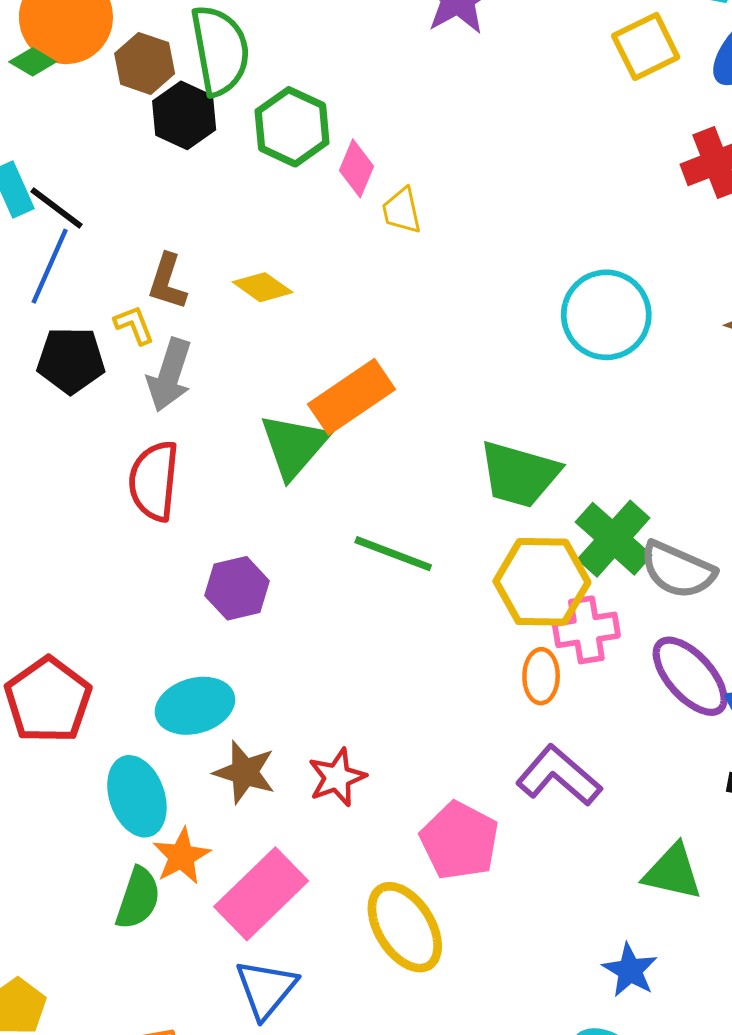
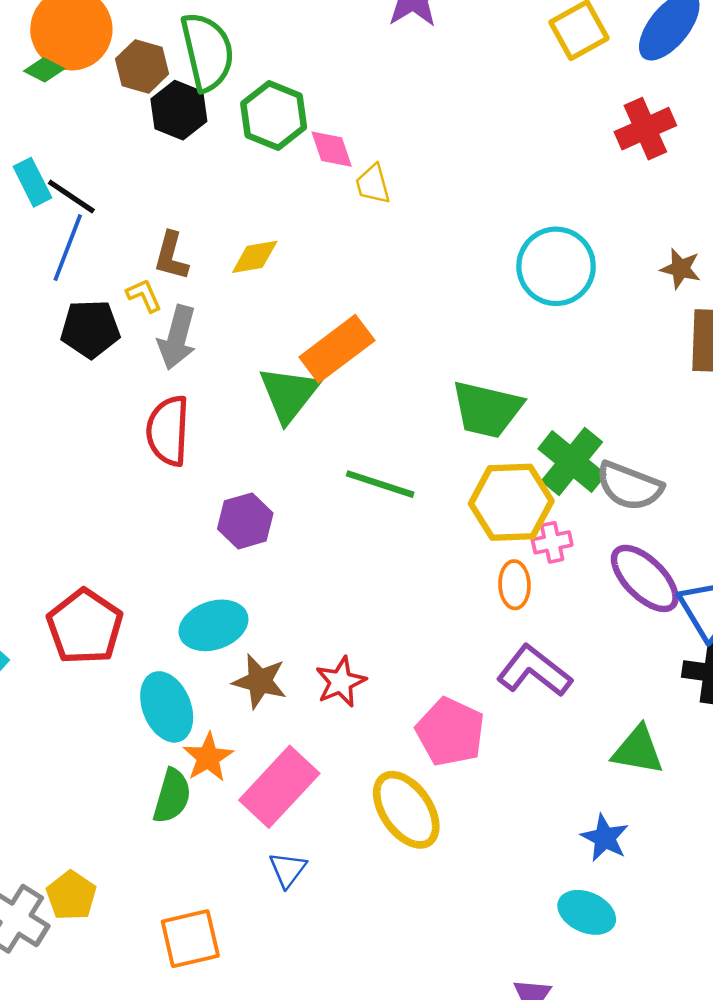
pink diamond: (356, 168) -> (332, 149), turned -39
yellow diamond: (263, 287) -> (255, 257), turned -42
pink cross: (586, 630) -> (552, 542), size x0.7
blue triangle: (266, 989) -> (288, 870), size x0.7

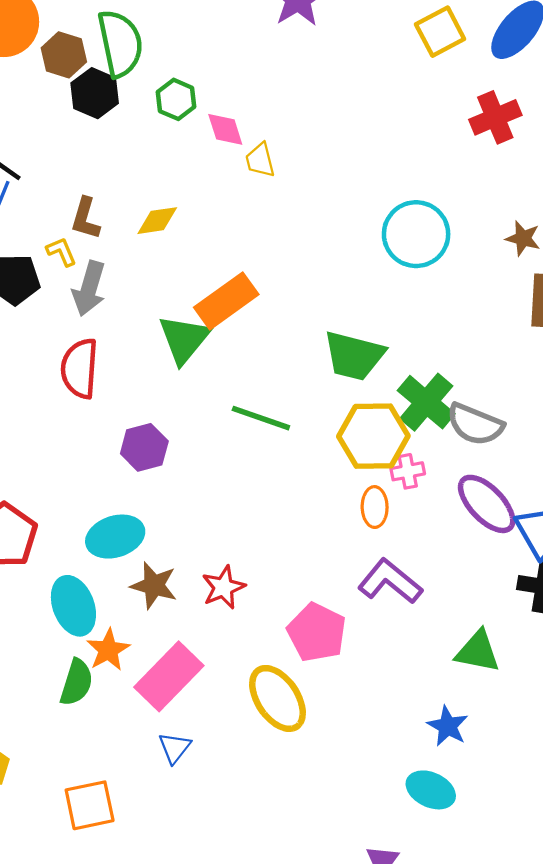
green hexagon: (274, 115) -> (176, 99), size x0.7

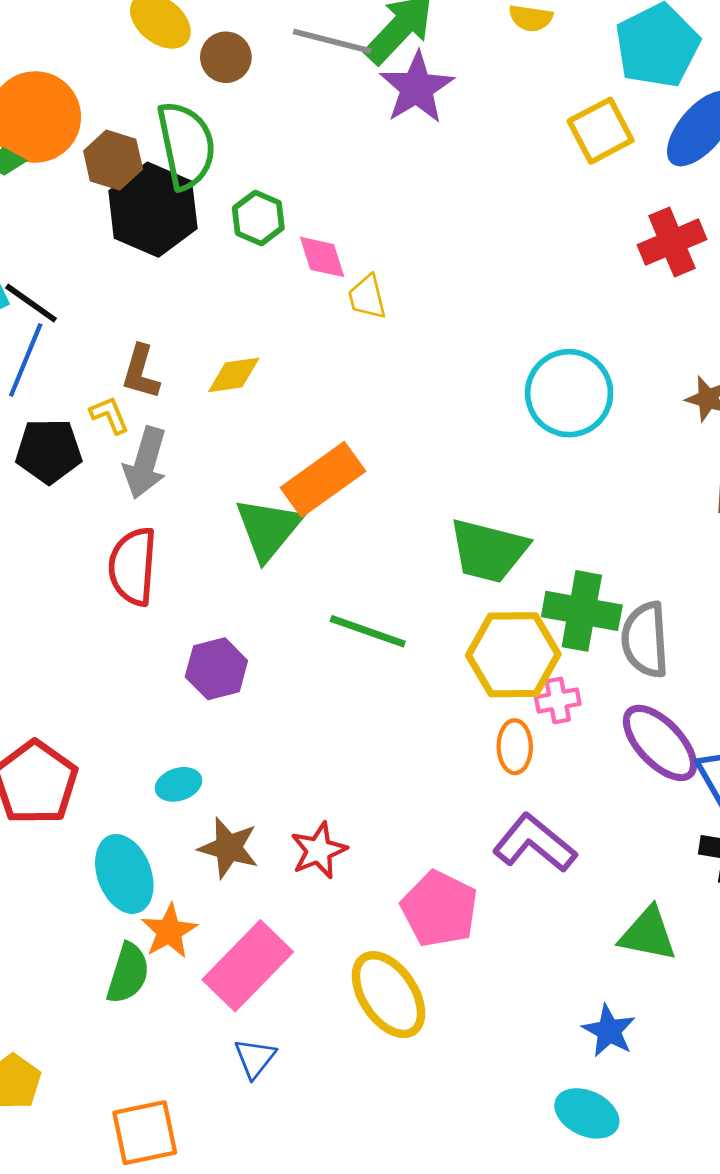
black hexagon: (95, 93) -> (153, 210), size x1.4
green cross: (426, 402) -> (582, 611), turned -30
gray semicircle: (475, 424) -> (645, 640), turned 64
cyan ellipse: (115, 537) -> (178, 784), size x0.6

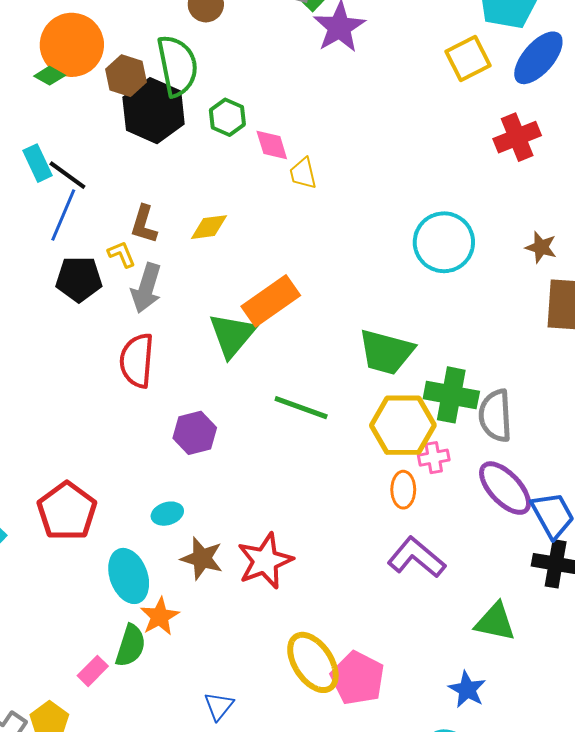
red star: (319, 850) -> (265, 561), size x1.4
pink pentagon: (439, 909) -> (358, 678), moved
pink rectangle: (248, 966) -> (93, 671), moved, size x0.5

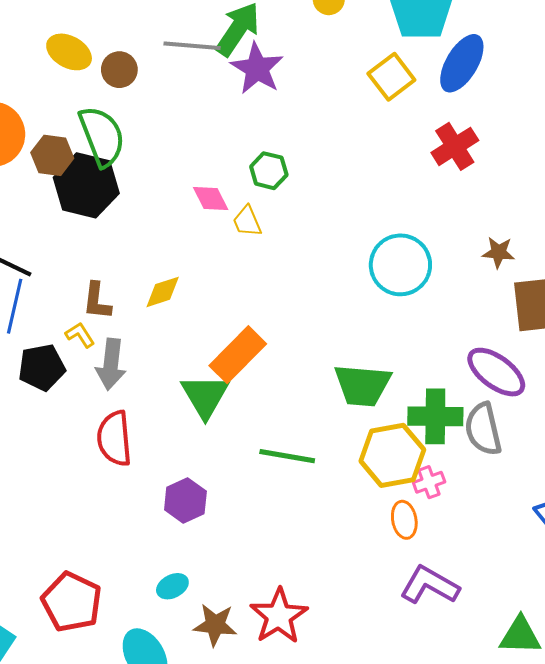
green hexagon: (227, 117) -> (269, 171), moved
purple ellipse: (505, 488) -> (496, 372), moved

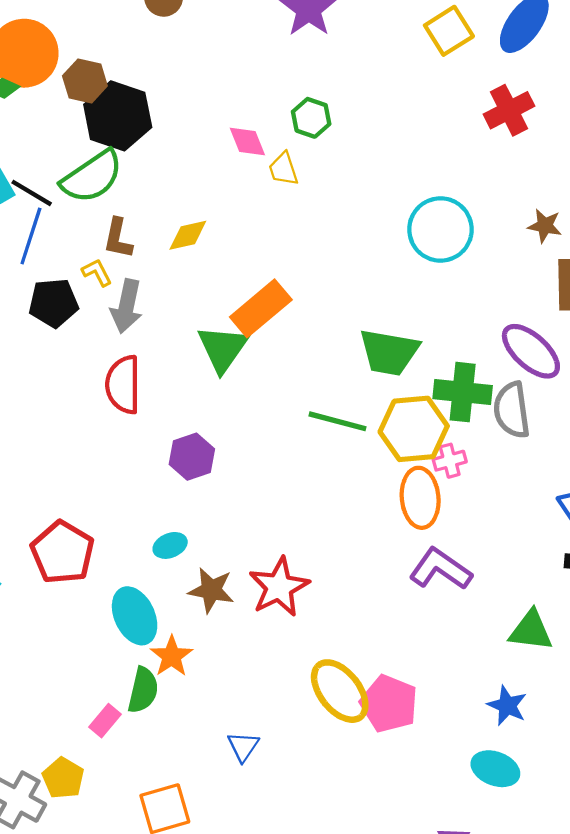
green semicircle: (102, 136) -> (92, 177), moved, turned 72
green line: (287, 456) -> (338, 421), moved
orange ellipse: (404, 520) -> (420, 498), size x1.5

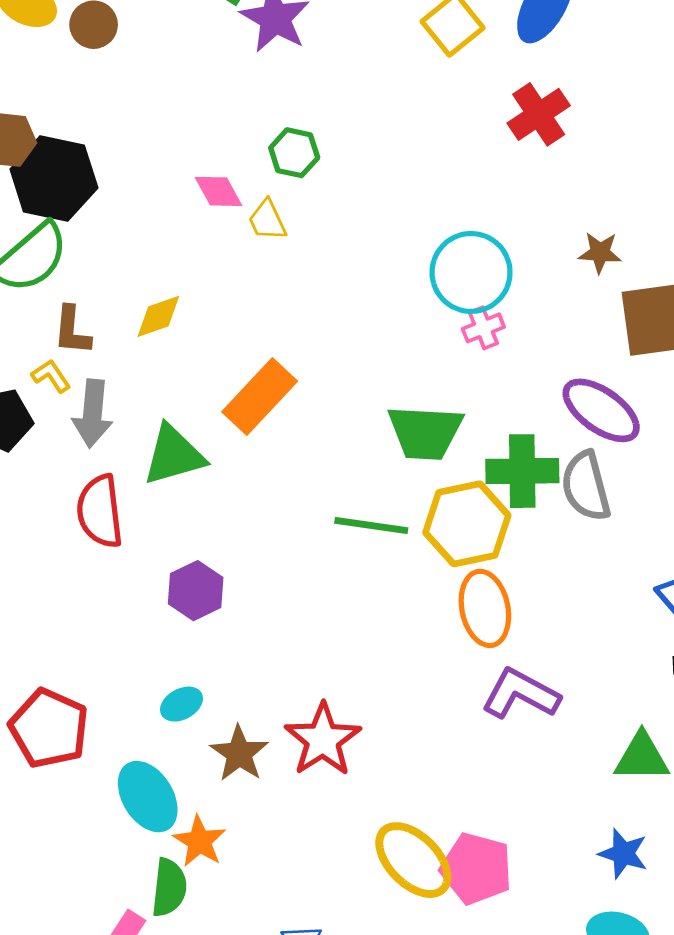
green triangle: (223, 349) -> (174, 455), moved, turned 46
pink cross: (450, 461) -> (483, 328), moved
brown star: (211, 590) -> (239, 754), turned 30

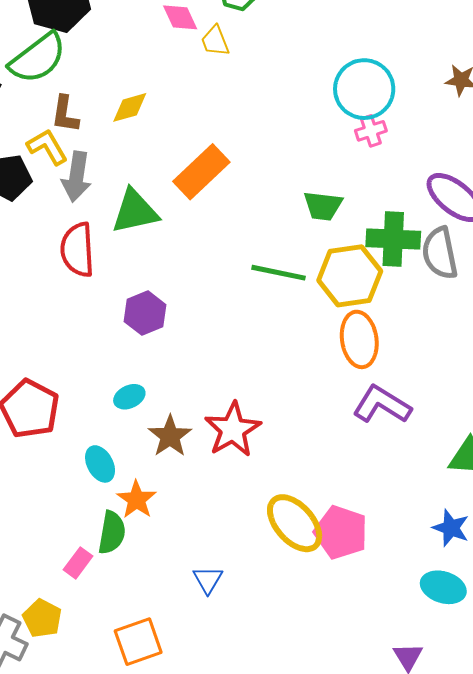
yellow L-shape: (51, 376) -> (47, 147), size x1.4
green trapezoid: (425, 432) -> (323, 206), size x0.7
cyan ellipse: (148, 797) -> (100, 464), size x0.7

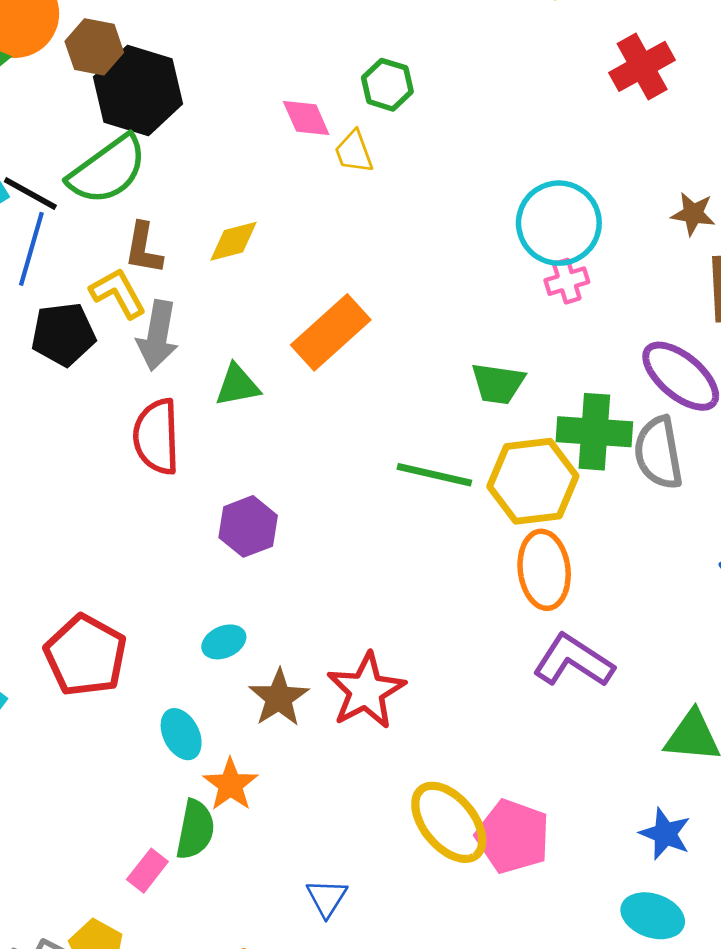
green triangle: (135, 211) -> (237, 385), size x0.7

